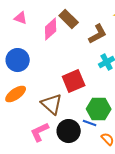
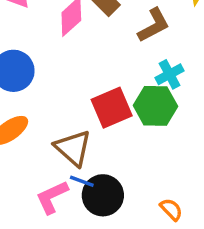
green hexagon: (99, 109) -> (155, 106), moved
blue line: (90, 123) -> (82, 181), moved

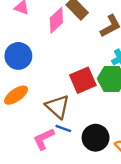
black circle: (103, 195) -> (96, 138), moved

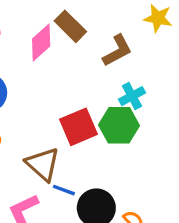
blue line: (63, 129) -> (64, 190), moved

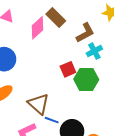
cyan cross: (132, 96) -> (94, 51), moved
red square: (78, 127) -> (68, 69), moved, size x0.7

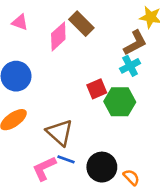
brown L-shape: (85, 33) -> (135, 43), moved
blue line: (52, 120) -> (66, 159), moved

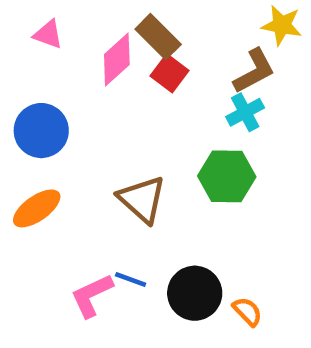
red square: (97, 89) -> (169, 73), moved, turned -30
brown triangle: (60, 132) -> (142, 199), moved

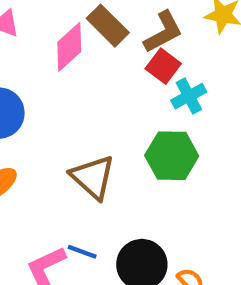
brown L-shape: (254, 71) -> (163, 32), moved
red square: (169, 73) -> (163, 66), moved

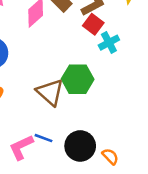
green hexagon: (172, 156) -> (78, 79), moved

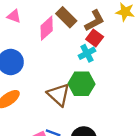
cyan cross: (109, 43) -> (87, 53), moved

